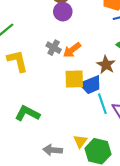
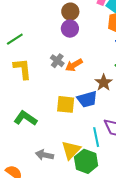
yellow square: (74, 79) -> (66, 104), moved
cyan line: (102, 104) -> (96, 137), moved
yellow triangle: (80, 141) -> (71, 150), size x1.5

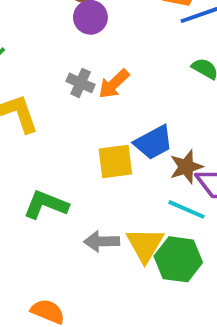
brown star: (104, 83) -> (186, 167), moved, turned 30
cyan line: (96, 137) -> (187, 209), turned -42
gray arrow: (44, 155) -> (102, 241), moved

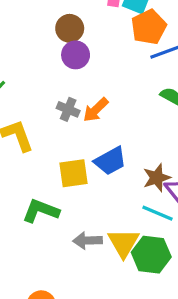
blue trapezoid: (153, 142) -> (110, 161), moved
yellow square: (115, 162) -> (73, 173), moved

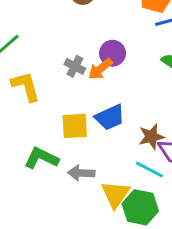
purple circle: (76, 55) -> (113, 53), moved
gray arrow: (88, 241) -> (81, 173), moved

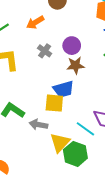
orange arrow: (100, 69) -> (35, 22), moved
yellow square: (75, 126) -> (54, 103), moved
brown star: (151, 137) -> (75, 65), moved

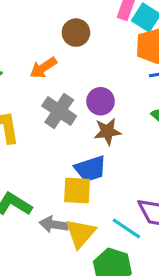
gray cross: (45, 51) -> (59, 111), size x1.5
yellow triangle: (60, 143) -> (80, 233), moved

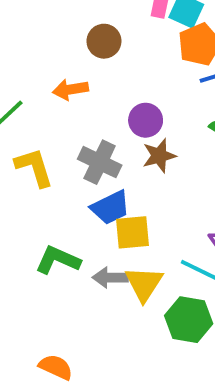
orange arrow: (43, 68) -> (70, 90), turned 32
gray cross: (59, 111) -> (100, 162), moved
blue trapezoid: (90, 169) -> (110, 208), moved

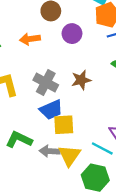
purple circle: (146, 120) -> (72, 34), moved

